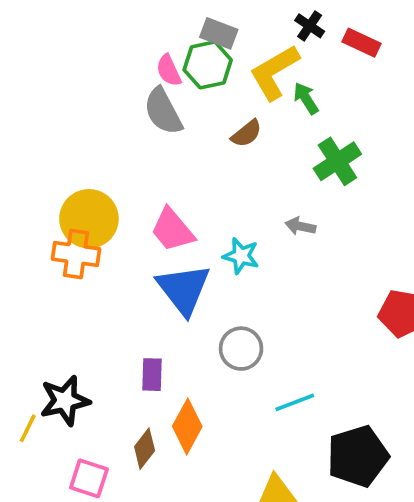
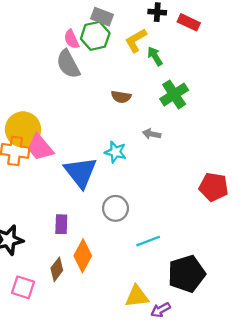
black cross: (310, 26) -> (157, 12), turned -30
yellow L-shape: (274, 72) -> (136, 40), size x0.7
brown semicircle: (247, 133) -> (121, 97), moved, turned 48
pink trapezoid: (172, 230) -> (40, 147), moved

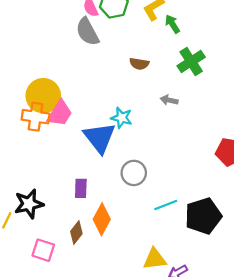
pink trapezoid: (40, 147) -> (60, 113), turned -108
cyan star: (115, 152) -> (122, 118), moved
black pentagon: (187, 274) -> (203, 216), moved

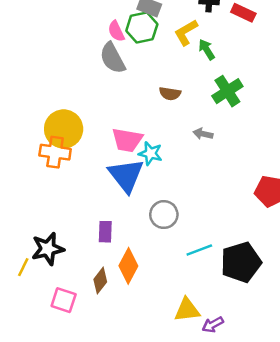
pink trapezoid: (60, 113) -> (127, 140), moved, turned 68

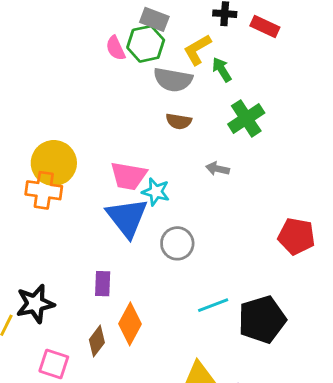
gray semicircle: (112, 58) -> (173, 80), moved, turned -52
gray circle: (164, 215) -> (177, 243), moved

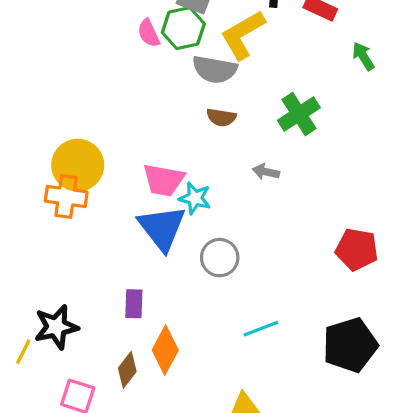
yellow L-shape: (197, 50) -> (243, 35), size x1.4
green arrow: (222, 70) -> (363, 56), moved
black pentagon: (262, 320) -> (350, 345), moved

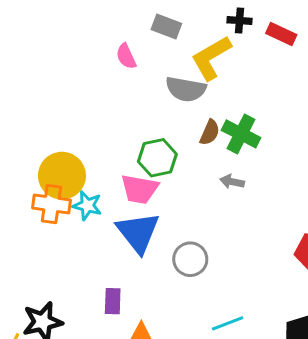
green hexagon: (183, 28) -> (157, 158), moved
green cross: (299, 114) -> (241, 134), moved, turned -30
brown semicircle: (221, 117) -> (210, 132), moved, turned -75
cyan star: (195, 198) -> (87, 206), moved

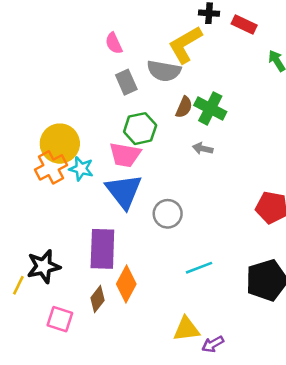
gray rectangle: (166, 27) -> (126, 82), moved, turned 45
orange cross: (52, 204) -> (51, 167), turned -36
purple rectangle: (113, 301) -> (102, 249), size x1.8

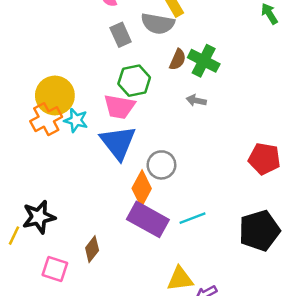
purple rectangle: (102, 249) -> (148, 219), moved, turned -63
orange diamond: (126, 284) -> (142, 188), moved

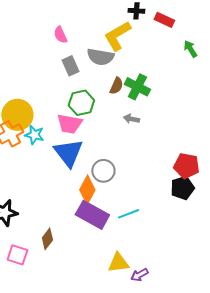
black pentagon: (259, 231) -> (182, 188), moved, size x0.7

